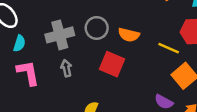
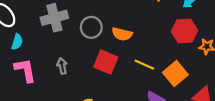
gray cross: (60, 35) -> (54, 18), moved
yellow line: (169, 48) -> (144, 65), moved

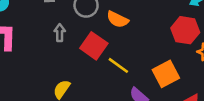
yellow line: (144, 65) -> (118, 65), moved
gray arrow: (62, 66) -> (60, 33), moved

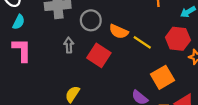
yellow line: (118, 65) -> (142, 42), moved

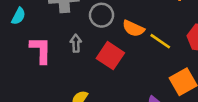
pink L-shape: (22, 50) -> (41, 50), moved

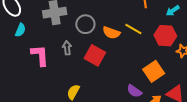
yellow line: (160, 41) -> (133, 29), moved

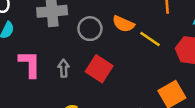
orange semicircle: (111, 33) -> (123, 24), moved
gray arrow: (67, 48) -> (64, 68), moved

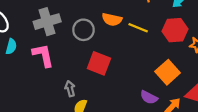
pink L-shape: (30, 64) -> (43, 55), moved
gray arrow: (64, 68) -> (70, 89), moved

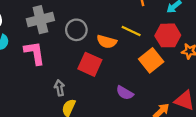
orange semicircle: (112, 19) -> (107, 42), moved
orange square: (168, 72) -> (151, 60), moved
purple semicircle: (149, 97) -> (125, 93), moved

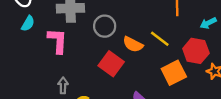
gray arrow: (59, 88) -> (63, 85), moved

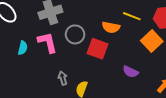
cyan semicircle: (28, 24) -> (23, 48), moved
gray circle: (105, 26) -> (75, 34), moved

